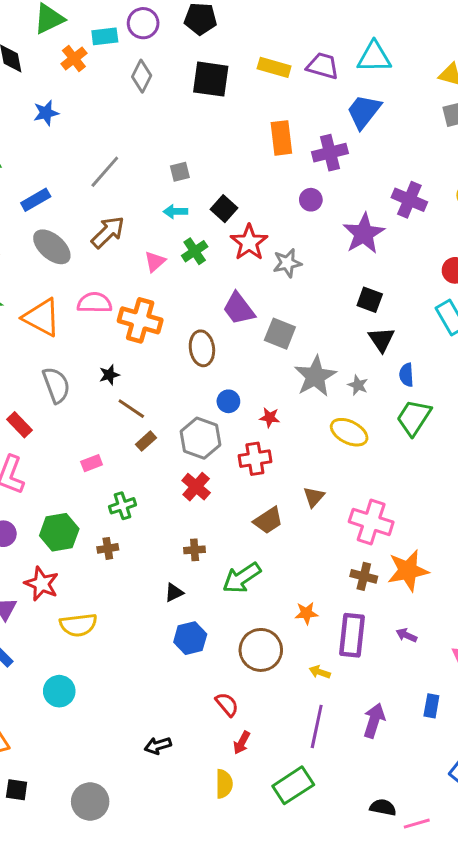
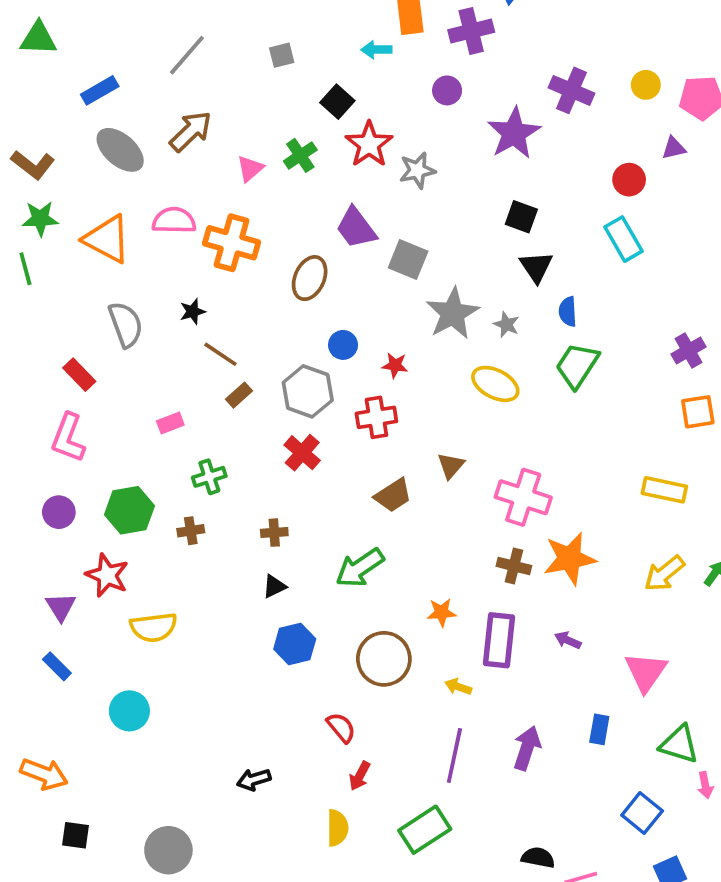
cyan arrow: (175, 212) -> (376, 50), moved
brown ellipse: (202, 348) -> (310, 278), turned 32
brown cross: (195, 550) -> (274, 533), moved

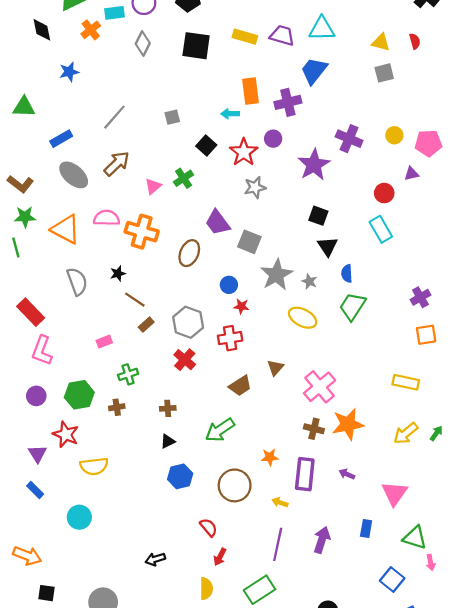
red star: (369, 144) -> (244, 152), moved
blue circle: (343, 345) -> (229, 285), moved
red rectangle: (79, 375) -> (31, 312), moved, size x1.4
pink cross: (523, 497) -> (320, 387), turned 32

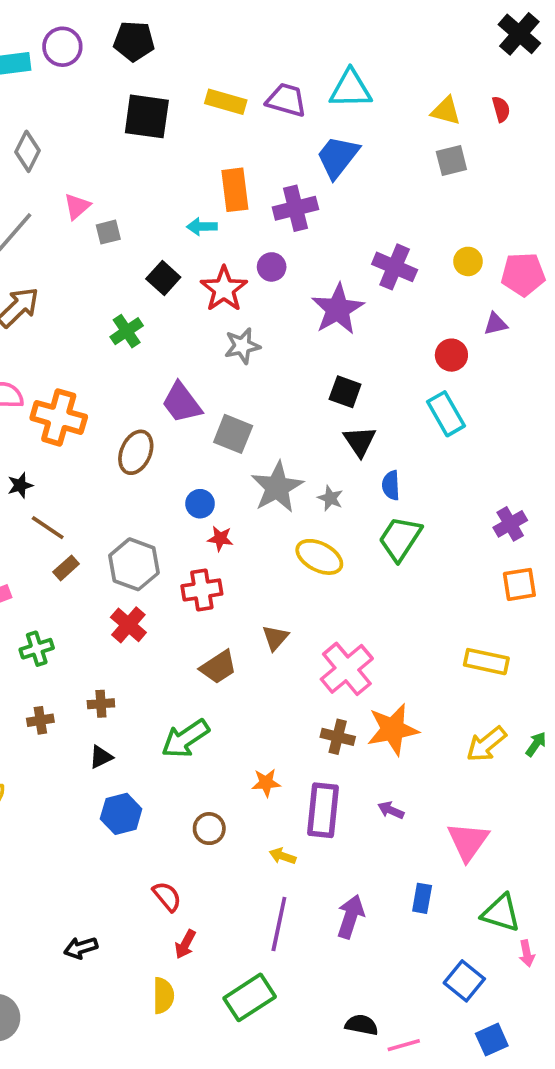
gray diamond: (143, 43) -> (28, 151), moved
pink triangle: (153, 186) -> (77, 206), moved
brown cross: (117, 407) -> (40, 720), moved
brown circle: (235, 485) -> (209, 829), size x0.6

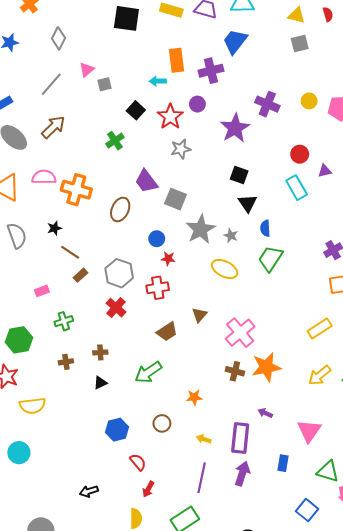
purple triangle: (496, 324) -> (325, 171), moved
yellow rectangle: (486, 662) -> (320, 328), turned -45
purple rectangle: (323, 810) -> (240, 438), moved
blue hexagon: (121, 814) -> (117, 430), moved

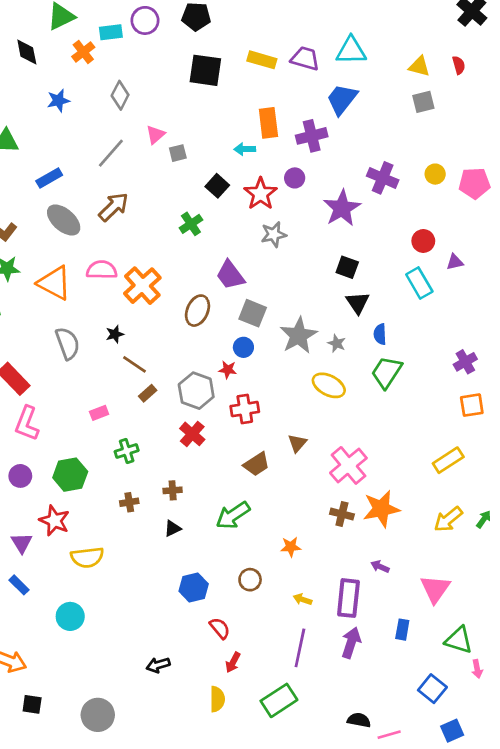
orange cross: (76, 190) -> (142, 286), turned 32
gray square: (175, 199) -> (253, 313), moved
red star: (168, 259) -> (228, 370), moved

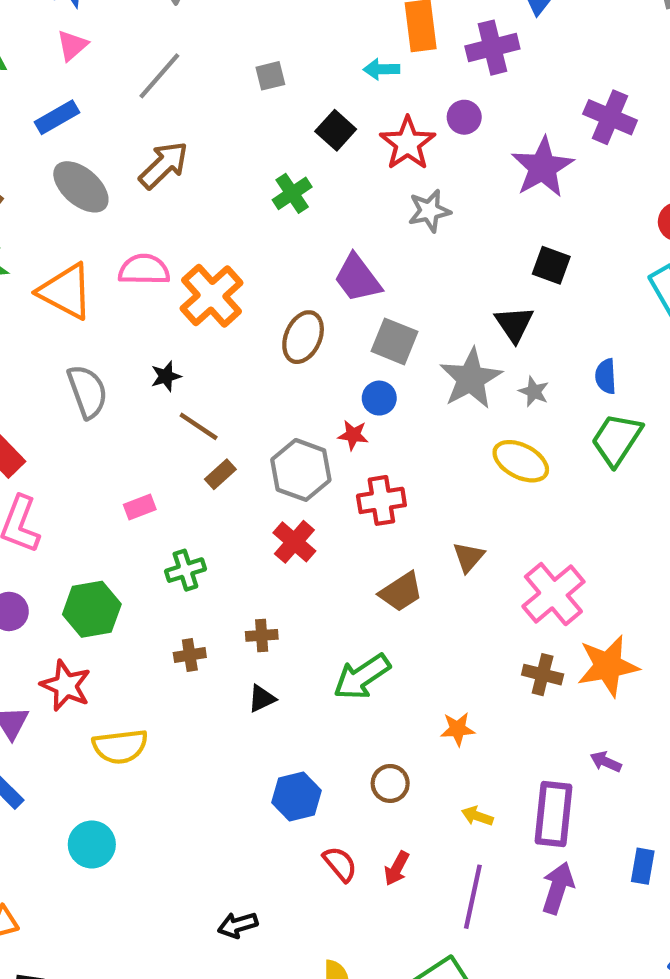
pink triangle: (155, 135) -> (72, 45), moved
black triangle: (358, 303) -> (514, 324), moved
red arrow: (233, 662) -> (397, 868), moved

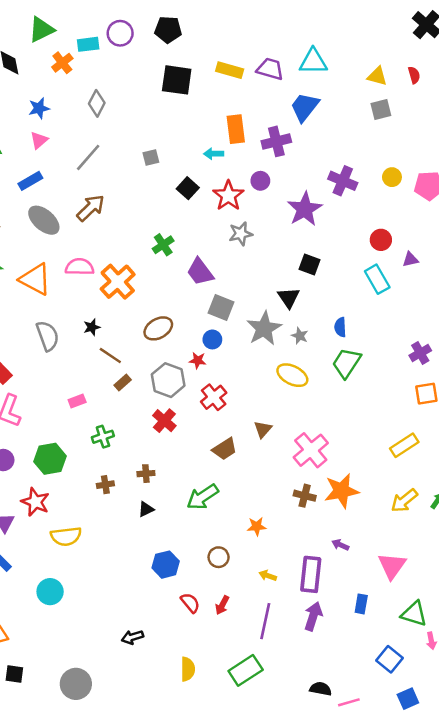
green cross: (292, 193) -> (163, 245), moved
brown ellipse: (303, 337) -> (158, 328), moved, turned 36
red cross: (381, 500) -> (214, 397), turned -30

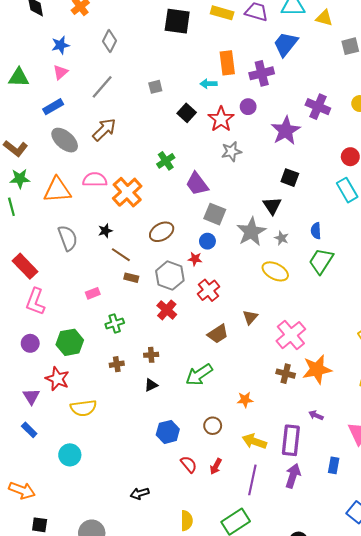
yellow triangle: (377, 76) -> (324, 18), moved
orange triangle: (35, 279) -> (57, 190), turned -32
brown rectangle: (123, 383) -> (131, 278), turned 56
yellow arrow: (268, 576) -> (254, 441), size x1.6

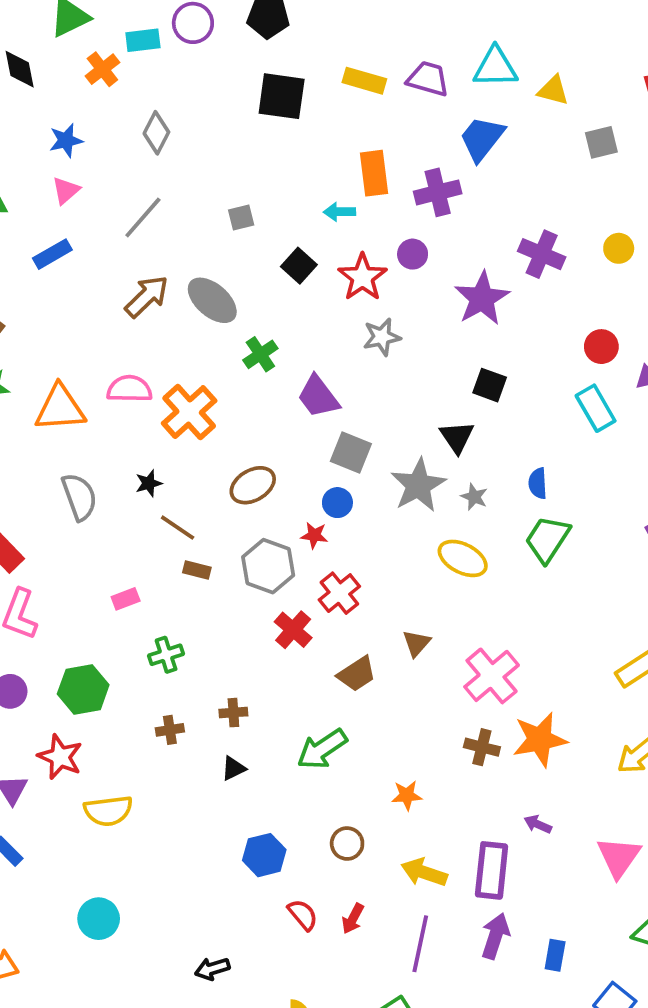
gray ellipse: (65, 140) -> (212, 300), moved
red cross: (167, 310) -> (293, 630), moved
cyan circle: (70, 455) -> (99, 919), moved
blue rectangle: (334, 465) -> (555, 955), moved

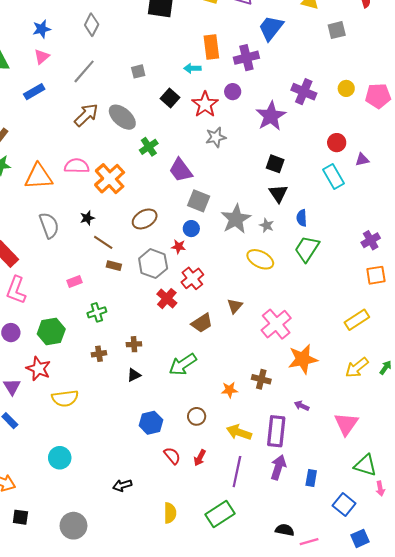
black triangle: (457, 437) -> (278, 194), moved
brown cross: (482, 747) -> (261, 379), moved

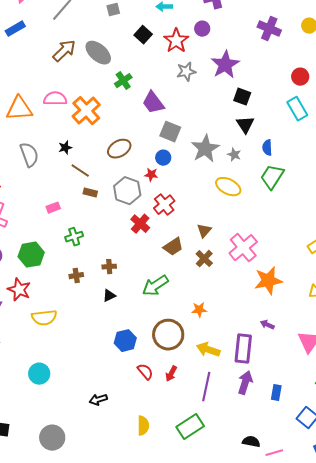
purple star: (271, 116) -> (225, 65), moved
brown cross: (261, 379) -> (204, 259), moved, turned 30
brown circle: (197, 416) -> (168, 335), size x1.8

